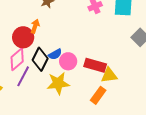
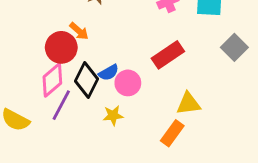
orange arrow: (35, 26) -> (79, 31), turned 112
red rectangle: (95, 65) -> (168, 55), moved, turned -50
yellow star: (58, 83) -> (113, 115), size x0.6

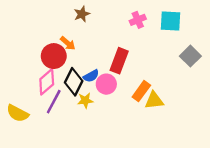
red rectangle: (168, 55) -> (119, 61), moved, turned -35
yellow star: (113, 115) -> (85, 100), moved
orange rectangle: (172, 133) -> (141, 91), moved

